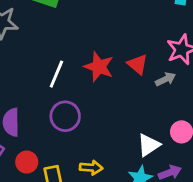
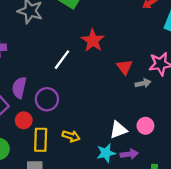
red star: (99, 67) -> (93, 40), moved
purple circle: (65, 116) -> (47, 99), moved

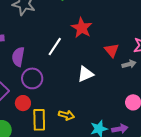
purple semicircle: (19, 88) -> (18, 57), moved
purple circle: (47, 99) -> (32, 78), moved
white triangle: (118, 130) -> (85, 74), moved

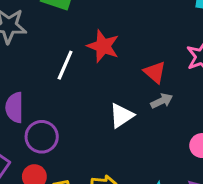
white line: (55, 47) -> (65, 65), moved
gray arrow: (129, 64) -> (162, 101), moved

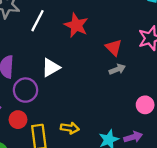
white line: (65, 65) -> (38, 21), moved
white triangle: (121, 115) -> (51, 68), moved

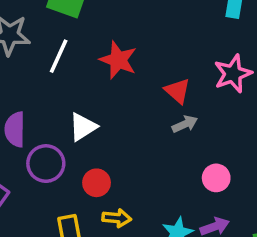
pink circle: (145, 105) -> (216, 178), moved
red circle: (18, 120) -> (97, 183), moved

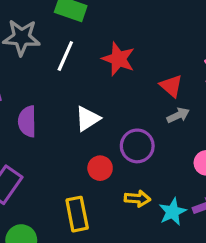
purple circle: (46, 164) -> (137, 146), moved
yellow arrow: (117, 218) -> (137, 199), moved

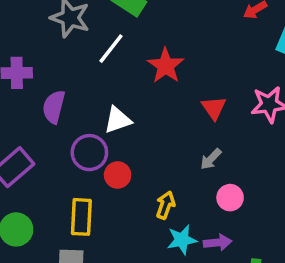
gray arrow: (178, 115) -> (211, 159), moved, turned 145
purple circle: (137, 146) -> (89, 153), moved
yellow arrow: (137, 199) -> (165, 205), moved, turned -90

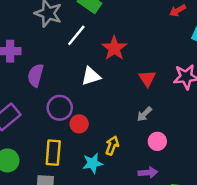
white triangle: (118, 120) -> (91, 76), moved
cyan star: (182, 240) -> (93, 163), moved

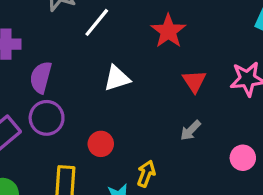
red star: (114, 48) -> (168, 31), moved
purple circle: (60, 108) -> (47, 118), moved
pink circle: (157, 141) -> (243, 158), moved

